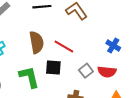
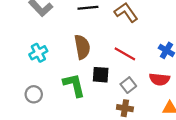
red line: (64, 47) -> (125, 54), moved
gray square: (86, 71) -> (128, 85), moved

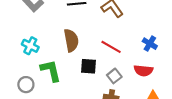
cyan cross: (38, 53) -> (30, 46), turned -35
green L-shape: (74, 85) -> (51, 71), moved

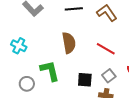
cyan cross: (30, 46) -> (19, 46), moved
black square: (88, 66) -> (85, 80), moved

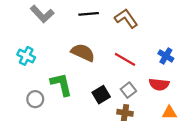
brown semicircle: (69, 43) -> (83, 53), turned -55
black square: (85, 80) -> (101, 95), turned -35

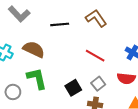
black line: (89, 14) -> (60, 24), moved
brown semicircle: (83, 53) -> (34, 49), moved

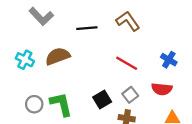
brown semicircle: (34, 49) -> (58, 56), turned -45
green L-shape: (37, 78) -> (61, 104), moved

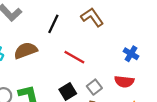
black line: (87, 28) -> (53, 24), turned -60
red line: (127, 63) -> (74, 57), moved

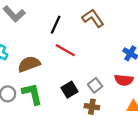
brown semicircle: (26, 50) -> (29, 64), moved
red line: (74, 57) -> (65, 50), moved

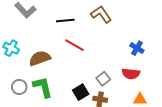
black line: (56, 25) -> (65, 20), turned 60
black square: (70, 90) -> (81, 92), moved

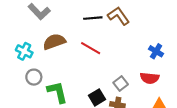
black line: (65, 20) -> (93, 18), moved
brown semicircle: (40, 58) -> (54, 42), moved
gray circle: (19, 87) -> (34, 77), moved

